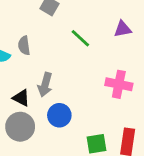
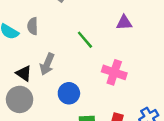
green line: (80, 38) -> (85, 40), moved
blue circle: (59, 115) -> (69, 93), moved

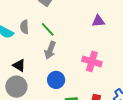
green line: (85, 40) -> (48, 29), moved
gray arrow: (47, 64) -> (50, 50), moved

